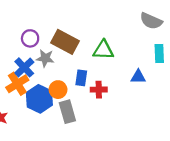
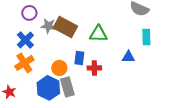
purple circle: (30, 38) -> (29, 13), moved
gray star: (45, 58) -> (48, 26), moved
blue cross: (24, 67) -> (25, 40), moved
blue hexagon: (39, 99) -> (48, 88), moved

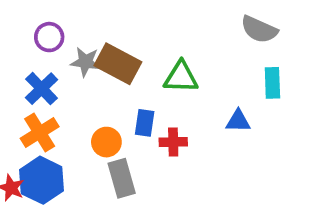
blue hexagon: (48, 88) -> (42, 180), moved

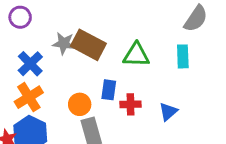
gray semicircle: (259, 29) -> (196, 19), turned -80
purple circle: (49, 37) -> (20, 17), moved
cyan rectangle: (272, 83) -> (183, 56), moved
blue triangle: (238, 121) -> (168, 112), moved, turned -42

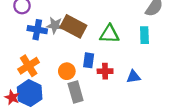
blue cross: (30, 64) -> (37, 30), moved, turned -36
blue triangle: (168, 112) -> (133, 77), turned 32

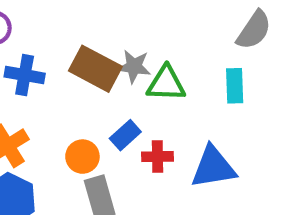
gray star: (55, 25) -> (134, 66), moved
blue rectangle: (89, 60) -> (125, 135), turned 40
blue triangle: (133, 77) -> (213, 167), size x1.6

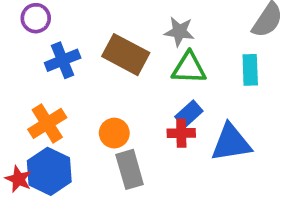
gray star: (134, 66) -> (179, 32), moved
blue cross: (25, 75) -> (63, 60), turned -32
blue rectangle: (125, 135) -> (189, 114), moved

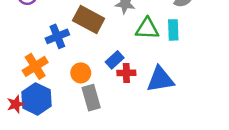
blue cross: (63, 60) -> (57, 36), moved
green triangle: (189, 68) -> (147, 29), moved
blue rectangle: (189, 114) -> (115, 60), moved
red star: (19, 179) -> (16, 104), turned 30

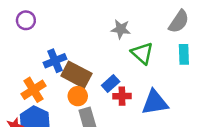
brown rectangle: (89, 19) -> (76, 75), moved
green triangle: (147, 29) -> (142, 53), turned 40
cyan rectangle: (173, 30) -> (184, 54), moved

